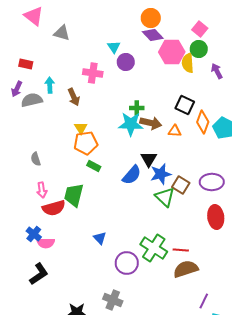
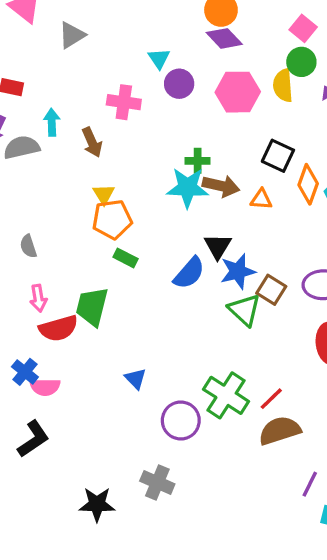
gray triangle: (62, 33) -> (72, 35), turned -48
pink hexagon: (172, 52) -> (238, 92), moved
red line: (181, 250) -> (271, 399), turned -49

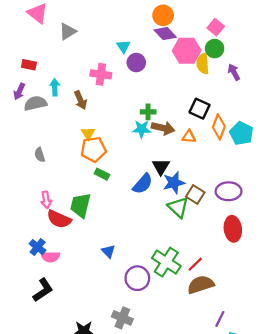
pink hexagon: (238, 92) -> (187, 51), moved
cyan star: (187, 188) -> (142, 129), size x0.7
gray semicircle: (28, 246) -> (40, 155), moved
red semicircle: (58, 328) -> (59, 219), turned 40

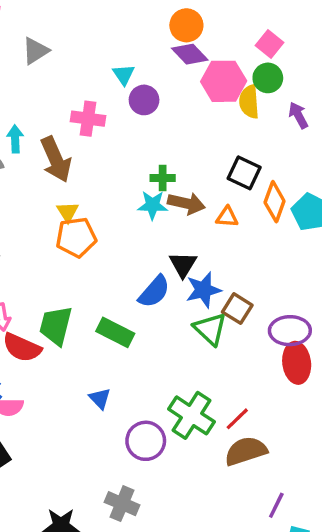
brown arrow: (80, 100) -> (56, 159), size x1.5
green rectangle: (102, 174) -> (115, 332), moved, size x1.5
purple ellipse: (229, 191) -> (290, 331), moved

